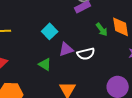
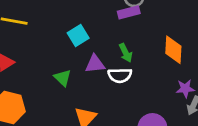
green arrow: (102, 29) -> (126, 53), moved

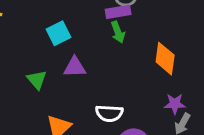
green arrow: (126, 53) -> (118, 32), moved
white semicircle: (120, 75) -> (109, 113), moved

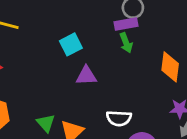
green triangle: (37, 80) -> (46, 123), moved

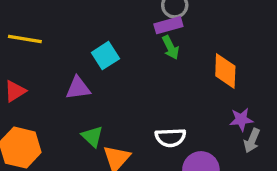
purple triangle: (86, 76) -> (78, 88), moved
green triangle: (46, 123) -> (92, 136), moved

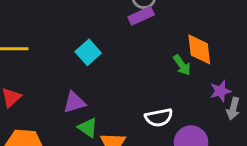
green arrow: (171, 47) -> (182, 65), moved
purple triangle: (78, 88) -> (74, 102), moved

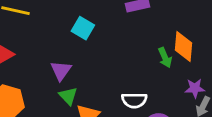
cyan square: (88, 52) -> (83, 28), turned -30
purple triangle: (74, 102) -> (61, 71), turned -50

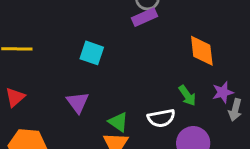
green arrow: (165, 57) -> (187, 96), moved
green triangle: (68, 96) -> (118, 122), moved

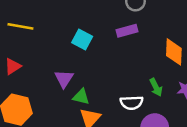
purple rectangle: (144, 17) -> (127, 31), moved
green triangle: (118, 122) -> (81, 97), moved, turned -30

